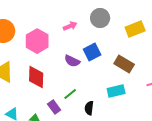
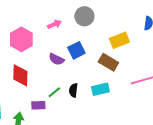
yellow rectangle: (135, 29) -> (119, 40), moved
purple rectangle: (54, 107) -> (38, 105), turned -56
black semicircle: (89, 108) -> (73, 90), moved

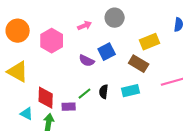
red diamond: (20, 75) -> (46, 98), moved

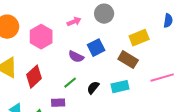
black semicircle: (104, 92) -> (93, 88), turned 32
green line: (85, 94) -> (70, 83), moved
red diamond: (46, 98) -> (34, 77), moved, turned 45

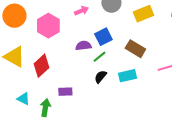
yellow rectangle: (139, 38) -> (143, 14), moved
purple semicircle: (76, 57) -> (83, 46), turned 147
green line: (70, 83) -> (99, 57), moved

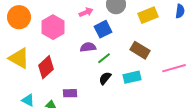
blue square: (103, 37) -> (103, 29), moved

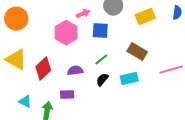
pink hexagon: (53, 27) -> (66, 33), moved
blue square: (103, 29) -> (100, 31), turned 30
purple semicircle: (88, 47) -> (75, 71), moved

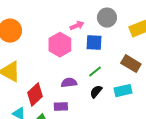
red diamond: (43, 69) -> (35, 95), moved

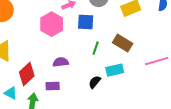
green line: (95, 72) -> (96, 48), moved, turned -32
black semicircle: (96, 92) -> (95, 82), moved

